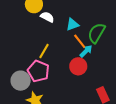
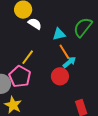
green semicircle: (97, 33) -> (83, 27), moved

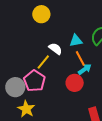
white semicircle: (35, 24) -> (55, 49), moved

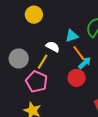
gray circle: (15, 87) -> (19, 58), moved

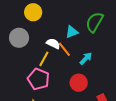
orange line: (79, 53) -> (64, 49), moved
gray circle: (19, 58) -> (19, 38), moved
red circle: (77, 78) -> (79, 83), moved

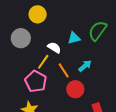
orange line: (64, 49) -> (64, 70), moved

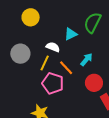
gray circle: (21, 38) -> (20, 54), moved
pink pentagon: (36, 81) -> (53, 83), moved
red circle: (75, 89) -> (94, 83), moved

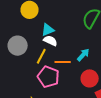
cyan triangle: (71, 34) -> (48, 30), moved
orange line: (66, 68) -> (63, 62), turned -49

